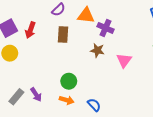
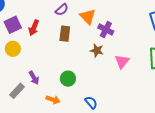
orange triangle: (86, 15) -> (88, 17), turned 36
purple arrow: (36, 95) -> (34, 78), moved
orange arrow: (67, 100) -> (53, 100), moved

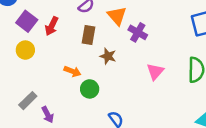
purple square: (13, 25) -> (27, 21), turned -30
brown star: (97, 50) -> (108, 56), moved
purple arrow: (34, 78) -> (48, 115), moved
orange arrow: (53, 100) -> (72, 71), moved

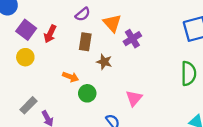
purple cross: (138, 32) -> (132, 39), turned 30
pink triangle: (155, 72) -> (134, 98), moved

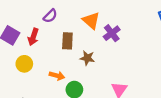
purple semicircle: (83, 14) -> (50, 16), moved
yellow circle: (25, 57) -> (24, 64), moved

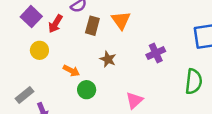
purple cross: (112, 33) -> (156, 53), moved
brown rectangle: (67, 41) -> (92, 26), moved

